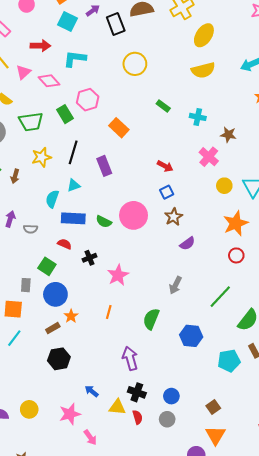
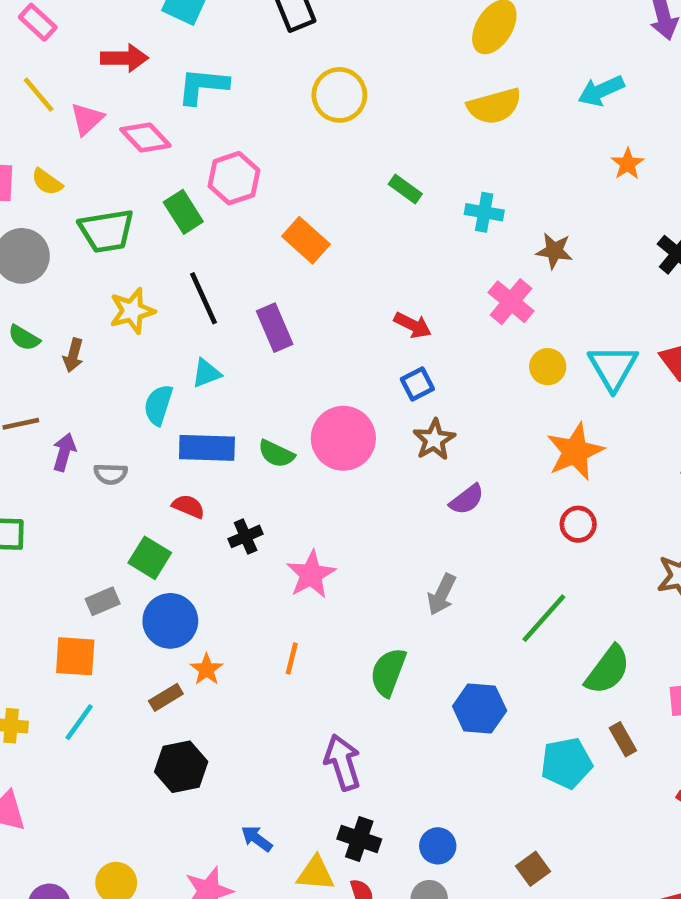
black line: (73, 152) -> (204, 298), turned -40
gray rectangle: (26, 285) -> (103, 601), turned 64

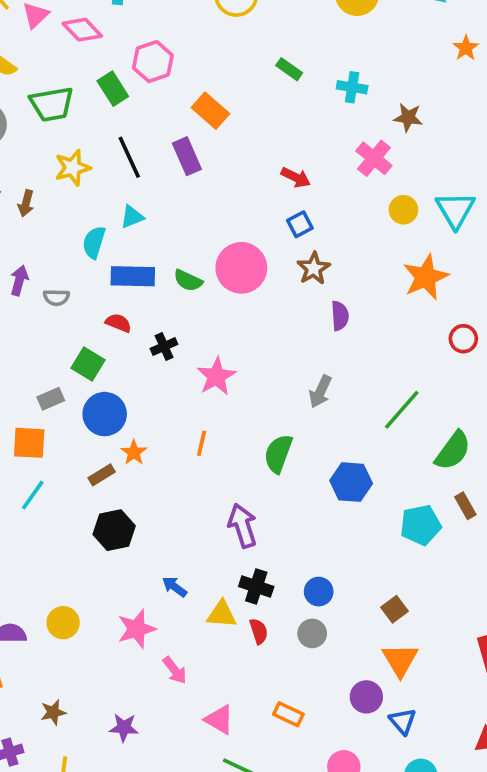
purple rectangle: (275, 328) -> (187, 156), moved
purple semicircle: (467, 499) -> (340, 316), turned -56
red circle: (578, 524) -> (463, 339), moved

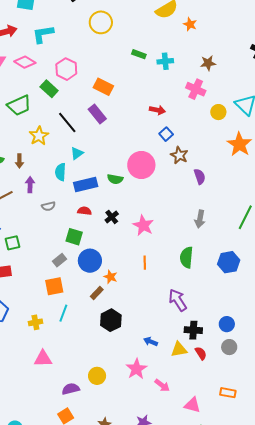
orange star: (466, 48) -> (190, 24), moved
cyan cross: (352, 87) -> (165, 61), moved
purple arrow: (19, 280) -> (30, 185), moved

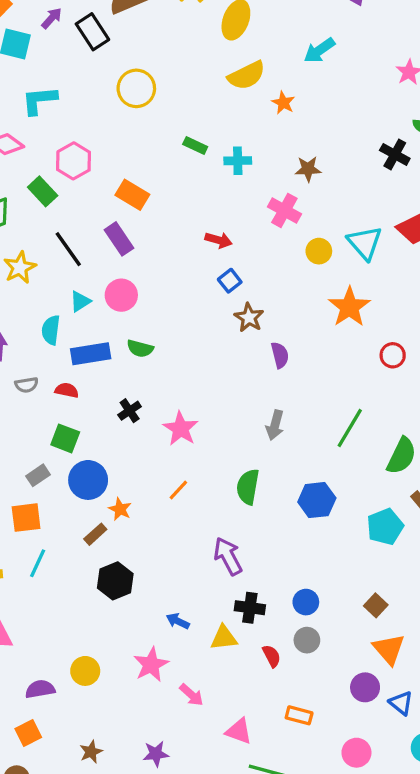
pink circle: (141, 165) -> (121, 295), moved, size x0.7
red semicircle: (85, 211) -> (67, 390), moved
orange line: (145, 263) -> (178, 490), turned 40
red semicircle: (201, 353) -> (272, 656), moved

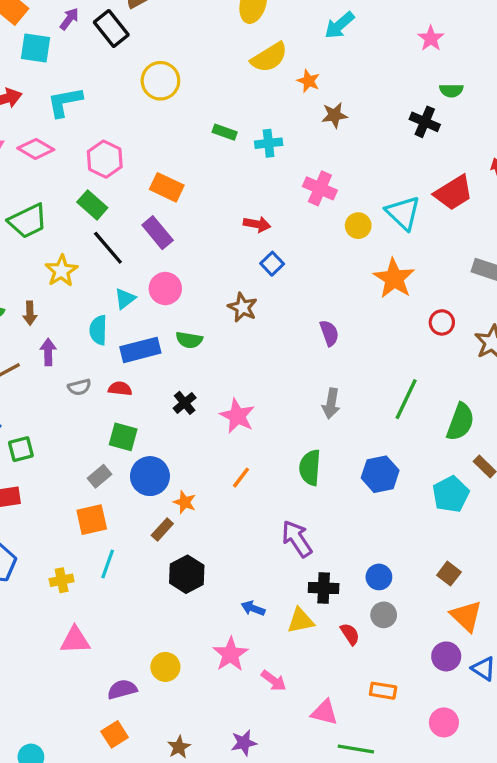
brown star: (308, 169) -> (334, 115), moved
green rectangle: (43, 191) -> (92, 205), moved
brown star: (249, 317) -> (243, 307), moved

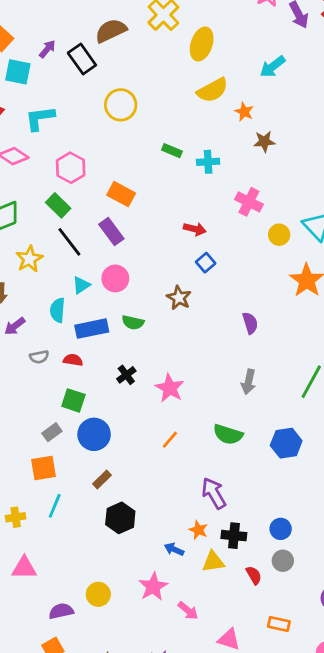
purple arrow: (48, 352) -> (15, 326), turned -130
green semicircle: (310, 468) -> (228, 434), turned -80
orange star: (185, 502) -> (198, 530), moved

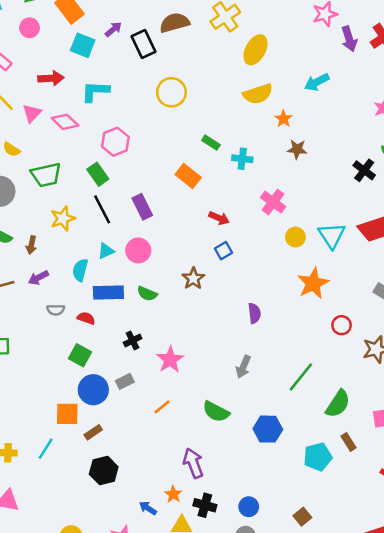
orange rectangle: (121, 194) -> (188, 176), moved
gray rectangle: (52, 432) -> (125, 381), moved
orange square: (43, 468) -> (67, 414), moved

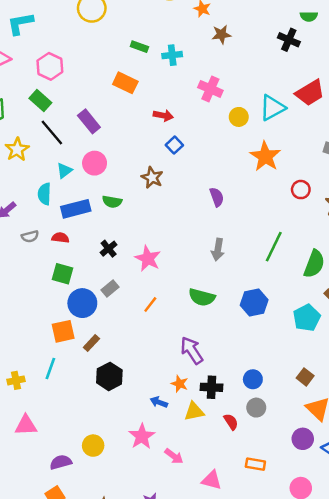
cyan triangle: (332, 235) -> (272, 108), turned 48

